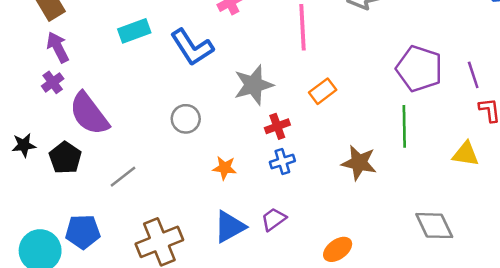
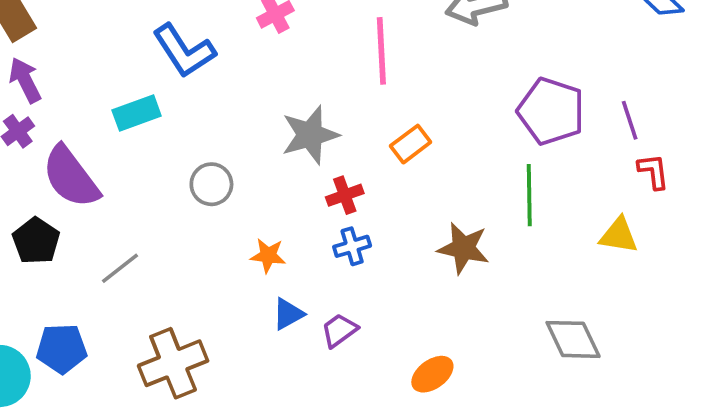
cyan rectangle: (134, 31) -> (137, 113), moved
blue L-shape: (192, 47) -> (184, 51), moved
blue triangle: (230, 227) -> (288, 314), moved, size x0.7

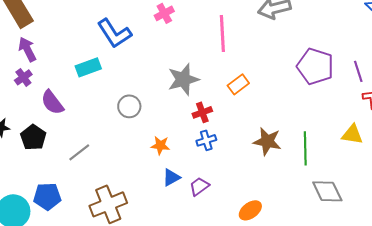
purple semicircle: (71, 177) -> (52, 102), size x0.7
green line: (529, 195) -> (305, 148), moved

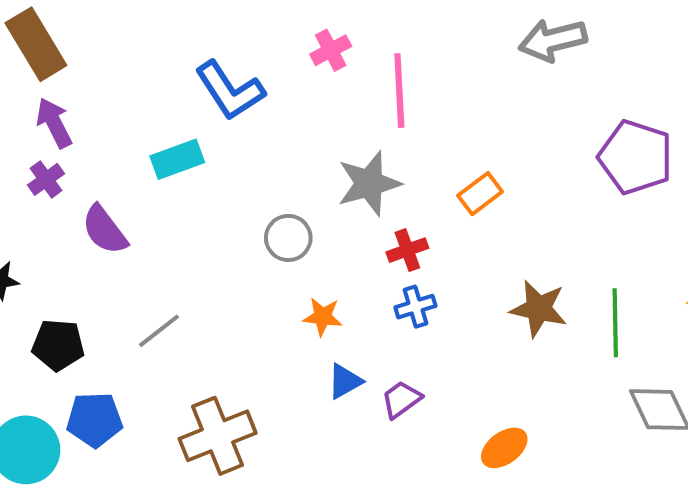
pink line: (222, 33) -> (399, 91), moved
gray circle: (129, 106) -> (288, 238), moved
black pentagon: (33, 137) -> (58, 345), moved, turned -30

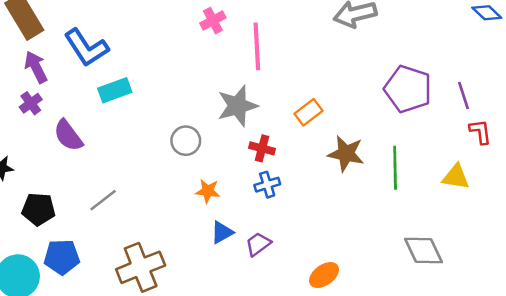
blue L-shape: (230, 91) -> (86, 48), moved
red cross: (407, 250) -> (262, 148), turned 35
brown star: (539, 309) -> (346, 154), moved
green line: (615, 323) -> (395, 168), moved

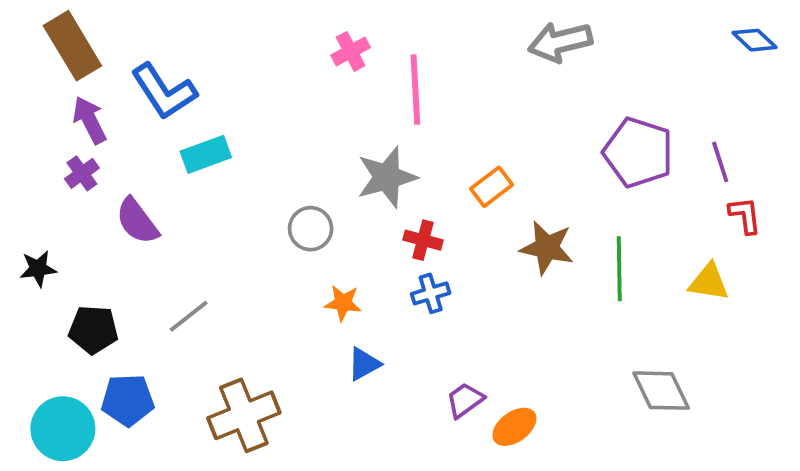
purple trapezoid: (258, 244) -> (465, 400), moved

